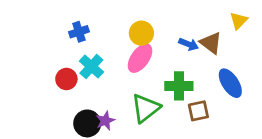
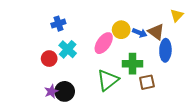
yellow circle: (141, 33) -> (121, 30), moved
blue ellipse: (230, 83) -> (165, 50), moved, turned 35
purple star: (105, 121) -> (51, 91), moved

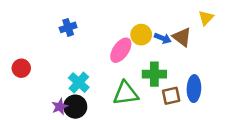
cyan cross: (68, 49) -> (79, 83), moved
blue ellipse: (165, 50) -> (194, 89), moved
red circle: (49, 59) -> (21, 68), moved
green triangle: (108, 80) -> (126, 93), turned 30

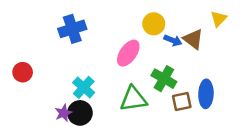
blue cross: (68, 27) -> (72, 29), size x1.5
yellow circle: (141, 35) -> (154, 24), moved
green cross: (154, 74) -> (164, 79), turned 30

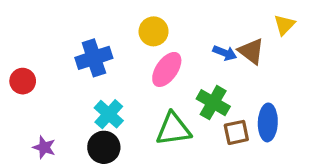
yellow circle: (154, 24) -> (154, 31), moved
blue cross: (72, 29) -> (94, 58), moved
red circle: (23, 72) -> (23, 81), moved
purple star: (63, 113) -> (44, 147), moved, turned -30

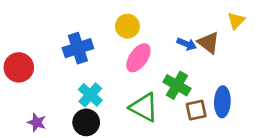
red circle: (23, 81) -> (19, 67), size x1.4
green triangle: (173, 129) -> (144, 107), turned 36

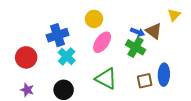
red circle: (19, 67) -> (26, 57), moved
green cross: (177, 85) -> (136, 47), moved
cyan cross: (90, 95) -> (67, 56), moved

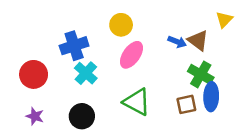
green cross: (136, 47) -> (201, 74), moved

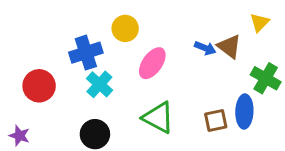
yellow circle: (121, 25) -> (125, 28), moved
green cross: (201, 74) -> (266, 78), moved
purple star: (35, 116) -> (19, 136), moved

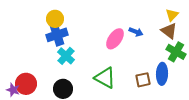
yellow circle: (125, 28) -> (55, 19), moved
brown triangle: (229, 47) -> (169, 31), moved
pink ellipse: (152, 63) -> (115, 39), moved
red circle: (39, 86) -> (26, 84), moved

